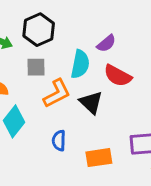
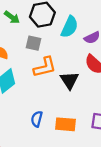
cyan semicircle: (80, 64) -> (69, 27), moved
blue semicircle: (59, 141) -> (37, 119), moved

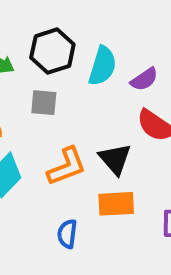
orange L-shape: (45, 67) -> (67, 166), moved
orange rectangle: (66, 124) -> (116, 204), moved

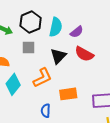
black triangle: (115, 159) -> (58, 56), moved, turned 30

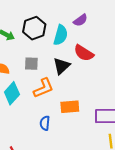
purple semicircle: (77, 32) -> (80, 20), moved
gray square: (29, 48) -> (31, 64), moved
red semicircle: (84, 54) -> (84, 53), moved

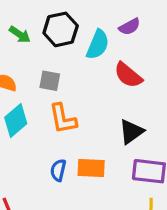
black triangle: (62, 66) -> (131, 132), moved
orange L-shape: (43, 88) -> (63, 119), turned 95
orange rectangle: (70, 107) -> (91, 168), moved

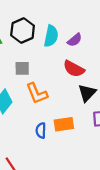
purple semicircle: (130, 27) -> (75, 40), moved
red semicircle: (128, 75) -> (74, 69), moved

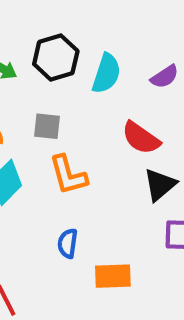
purple semicircle: (75, 40) -> (165, 77), moved
orange rectangle: (64, 124) -> (113, 276), moved

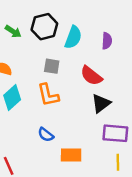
purple semicircle: (165, 77) -> (107, 41), turned -56
gray square: (47, 126) -> (52, 66), moved
blue semicircle: (68, 243) -> (46, 135), turned -63

